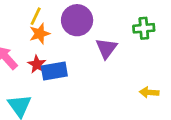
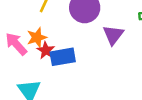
orange star: (40, 34) -> (37, 37), moved

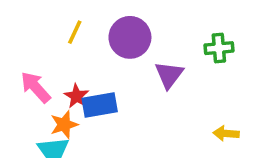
orange star: (37, 37) -> (64, 125), moved

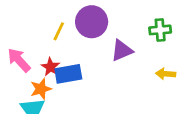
yellow line: (75, 32) -> (59, 31), moved
purple triangle: (169, 75) -> (122, 51), turned 30
yellow arrow: (226, 134) -> (166, 74), moved

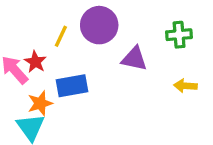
purple triangle: (122, 51) -> (134, 59), turned 35
red star: (50, 67) -> (35, 62), moved

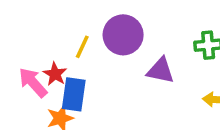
blue rectangle: (72, 86) -> (74, 94), moved, turned -72

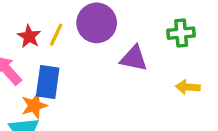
red star: (55, 74) -> (29, 36), moved

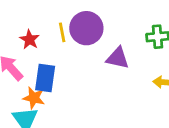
yellow line: (56, 35) -> (62, 32), moved, turned -36
orange star: (34, 106) -> (34, 98), turned 30

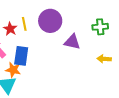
yellow line: (62, 32) -> (24, 24), moved

